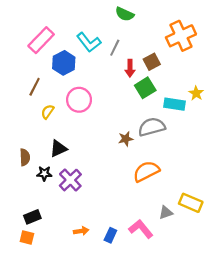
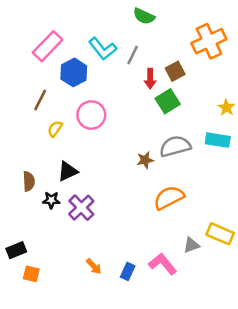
cyan rectangle: (174, 104) -> (218, 140), moved
black rectangle: (32, 217) -> (16, 250), moved
orange arrow: (81, 231) -> (94, 266), turned 56

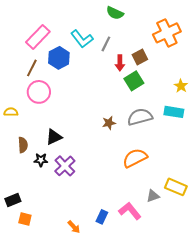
brown line: (40, 100) -> (32, 68), moved
pink circle: (91, 115) -> (39, 92), moved
yellow semicircle: (55, 129) -> (11, 112), moved, turned 56
brown star: (145, 160) -> (109, 123), moved
orange arrow: (94, 266) -> (74, 227), moved

